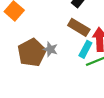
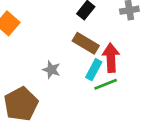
brown pentagon: (32, 53) -> (21, 104), moved

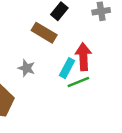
brown rectangle: (86, 43) -> (44, 33), moved

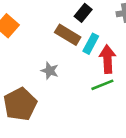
cyan rectangle: (67, 68) -> (91, 44), moved

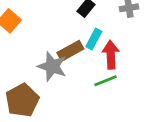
brown rectangle: (68, 35) -> (70, 51), moved, turned -60
gray star: (50, 71) -> (52, 66), size x1.6

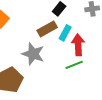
brown rectangle: (70, 51) -> (47, 29), moved

